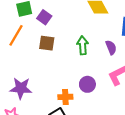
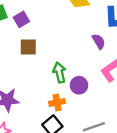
purple square: (44, 17) -> (21, 19), turned 32
green arrow: (83, 45) -> (59, 72), moved

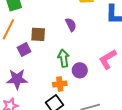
purple square: (21, 19) -> (24, 49), moved
purple semicircle: (99, 41) -> (71, 25), moved

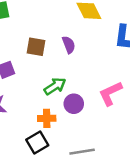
brown square: (38, 34) -> (36, 47), moved
green arrow: (64, 58) -> (55, 86), turned 60

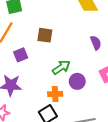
purple semicircle: (69, 45) -> (96, 43), moved

